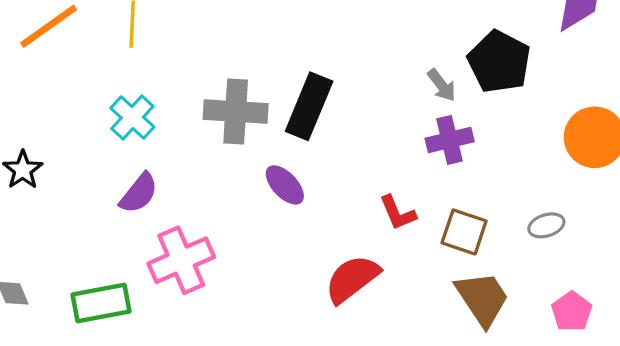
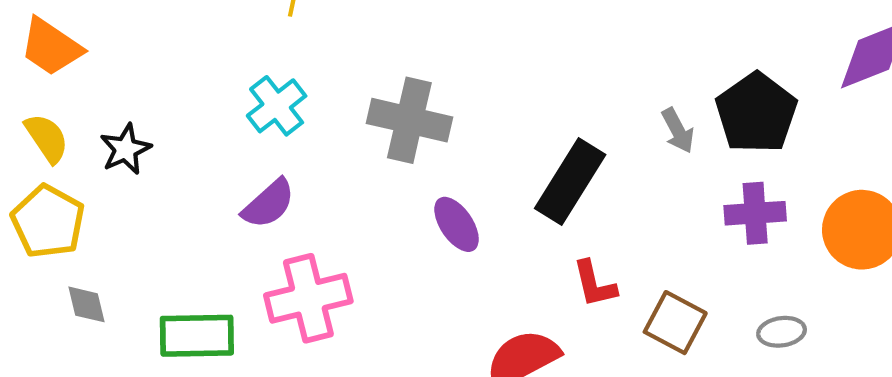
black rectangle: (309, 106) -> (570, 182), moved
purple cross: (450, 140) -> (755, 213), moved

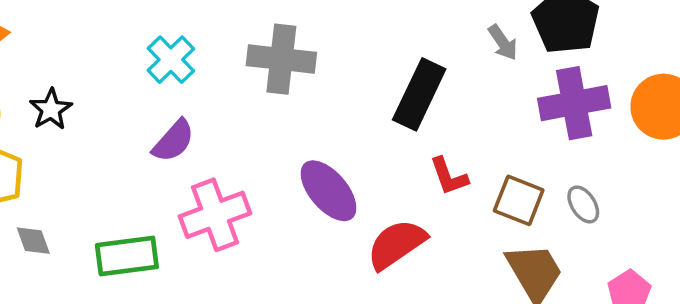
purple cross: (755, 213) -> (574, 103), size x1.4
purple ellipse: (457, 224) -> (328, 191), moved, size x1.4
gray ellipse: (782, 332) -> (583, 204), moved, turned 72

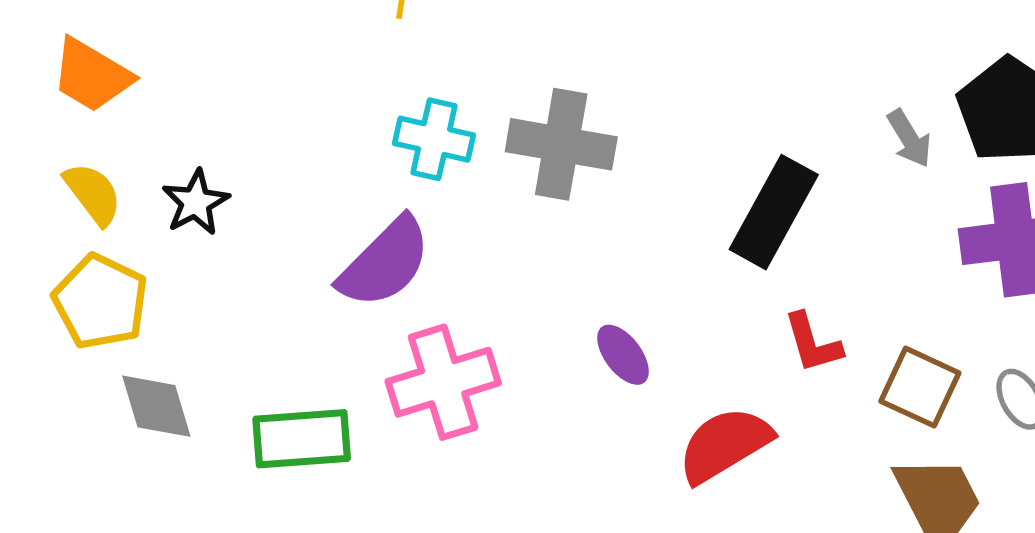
cyan cross: (171, 60) -> (434, 139), moved, turned -36
purple semicircle: (173, 141) -> (385, 263), size x1.4
purple ellipse: (328, 191) -> (623, 355), size x0.6
gray diamond: (33, 241) -> (156, 406), size x1.4

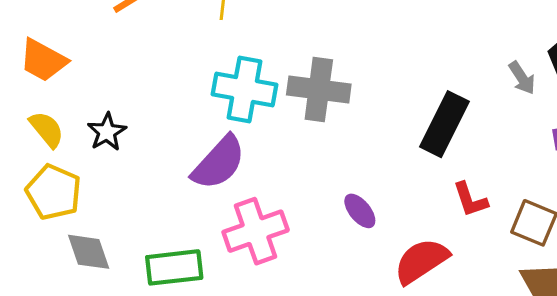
cyan cross: (434, 139) -> (244, 89), size x1.4

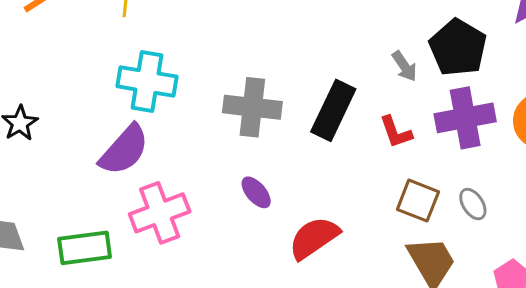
gray cross: (319, 90) -> (252, 107), moved
red L-shape: (470, 200) -> (396, 132), moved

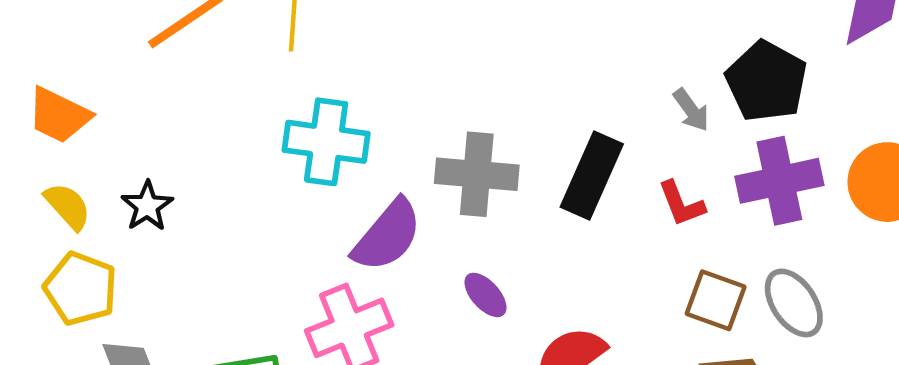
purple semicircle: (124, 150) -> (387, 235), moved
gray ellipse: (473, 204) -> (794, 303), size x1.5

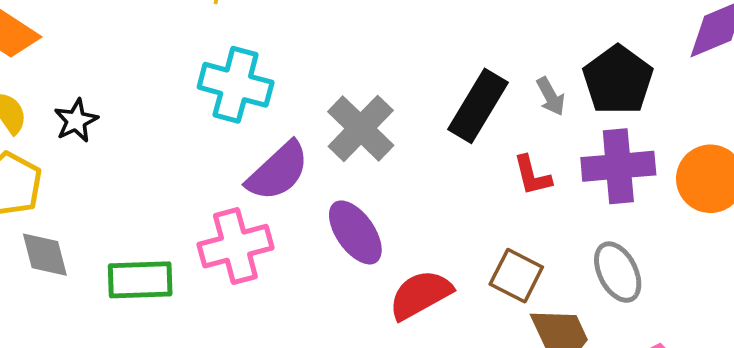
gray cross: (477, 174) -> (361, 128), turned 32
black rectangle: (592, 175) -> (478, 106), moved
purple ellipse: (485, 295) -> (355, 232), size x1.6
brown square: (716, 300) -> (516, 276), moved

